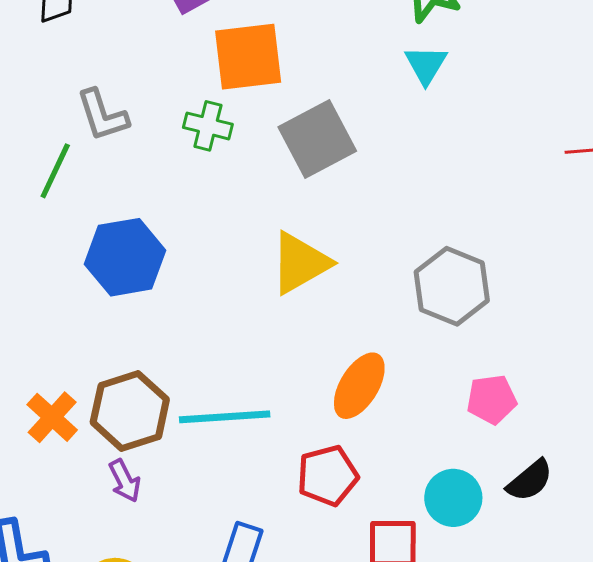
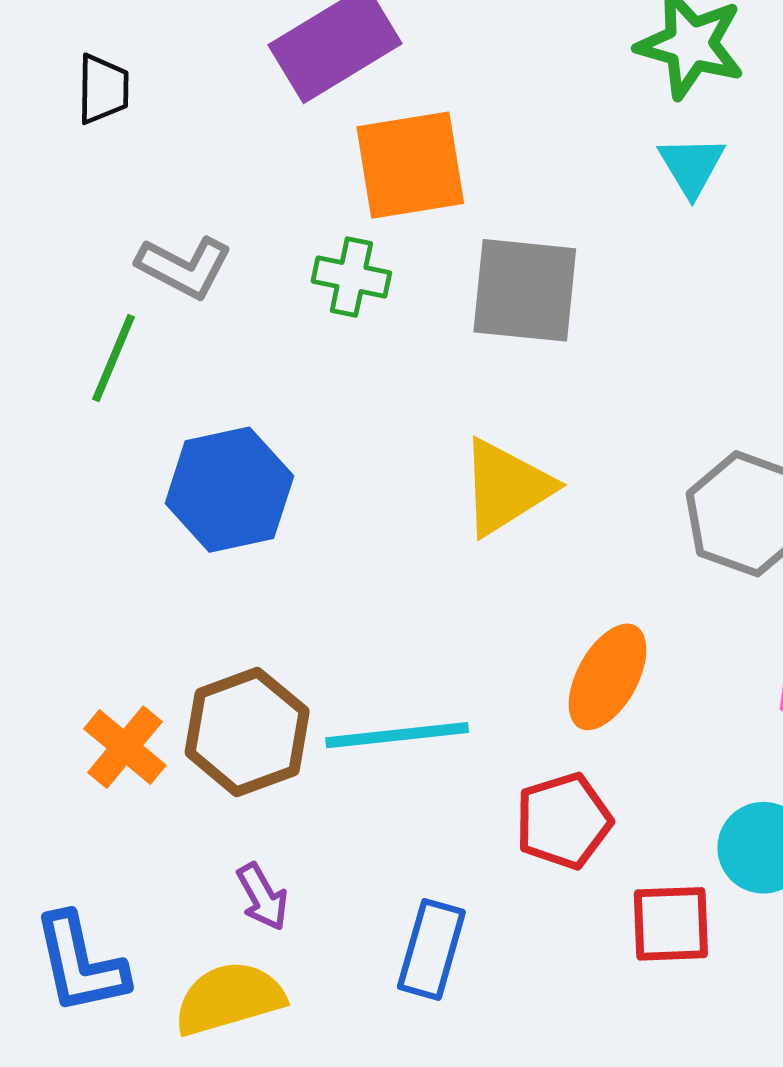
gray L-shape: (102, 115) -> (184, 267), turned -42
gray square: (317, 139) -> (525, 290), turned 36
purple arrow: (125, 481) -> (262, 897), moved

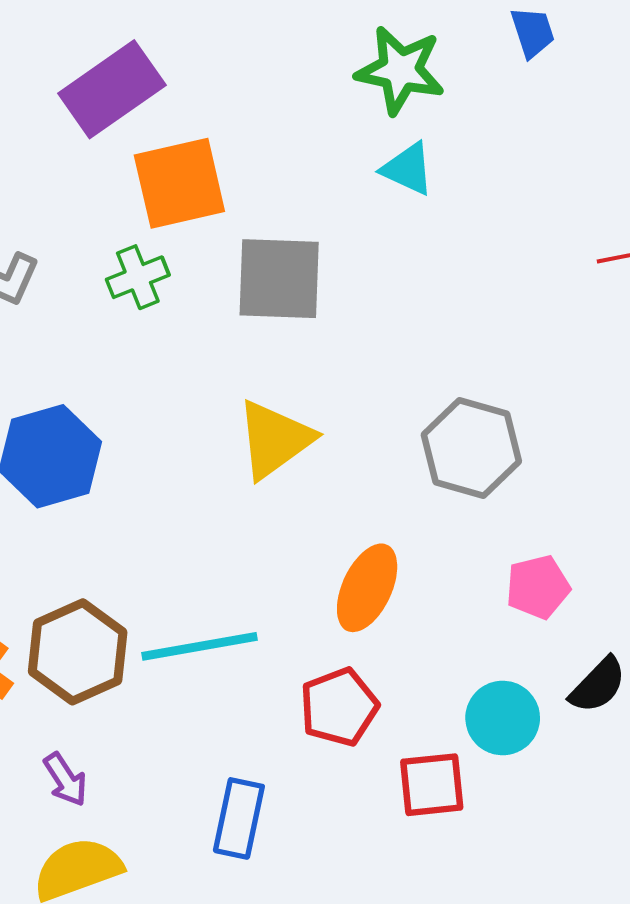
cyan triangle: (691, 166) -> (408, 169), turned -30
green cross: (351, 277) -> (138, 277), turned -30
purple arrow: (262, 897) -> (65, 780), moved

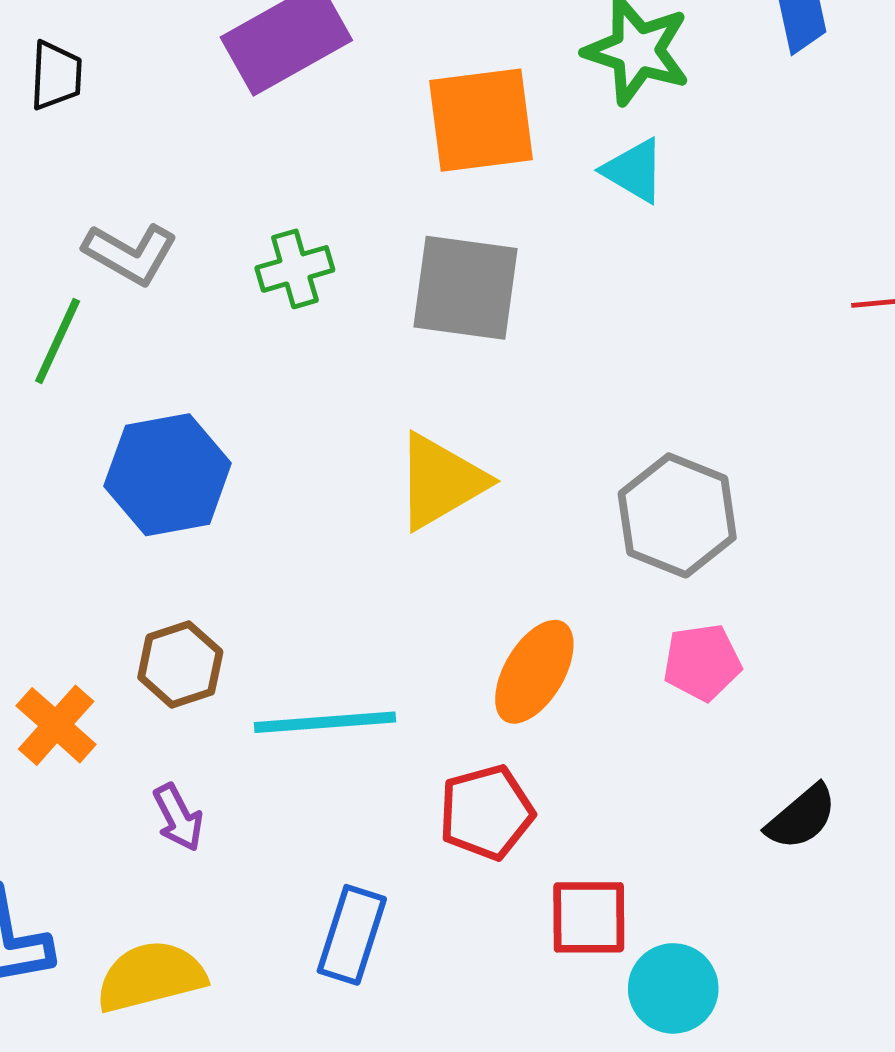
orange square: (179, 183) -> (481, 120), moved
pink pentagon: (538, 587) -> (702, 662), moved
brown hexagon: (78, 652) -> (180, 664), moved, size x0.7
cyan circle: (503, 718) -> (673, 988), moved
purple arrow: (65, 780) -> (178, 817), moved

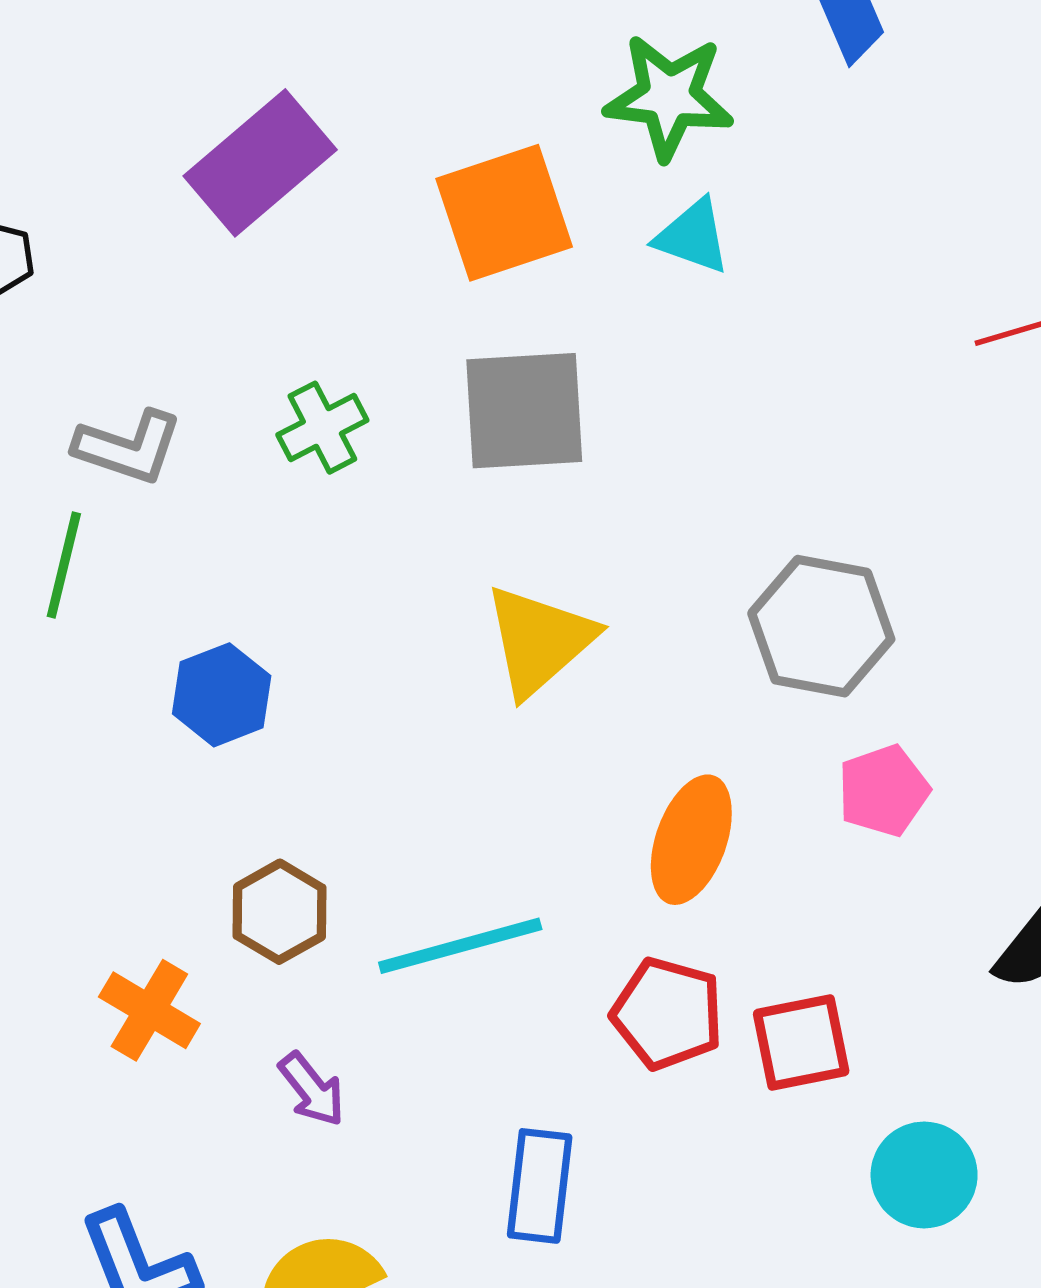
blue hexagon: (168, 475) -> (222, 695), size x0.7
red pentagon: (486, 812) -> (667, 1013), turned -30
red square: (589, 917) -> (801, 1042), moved

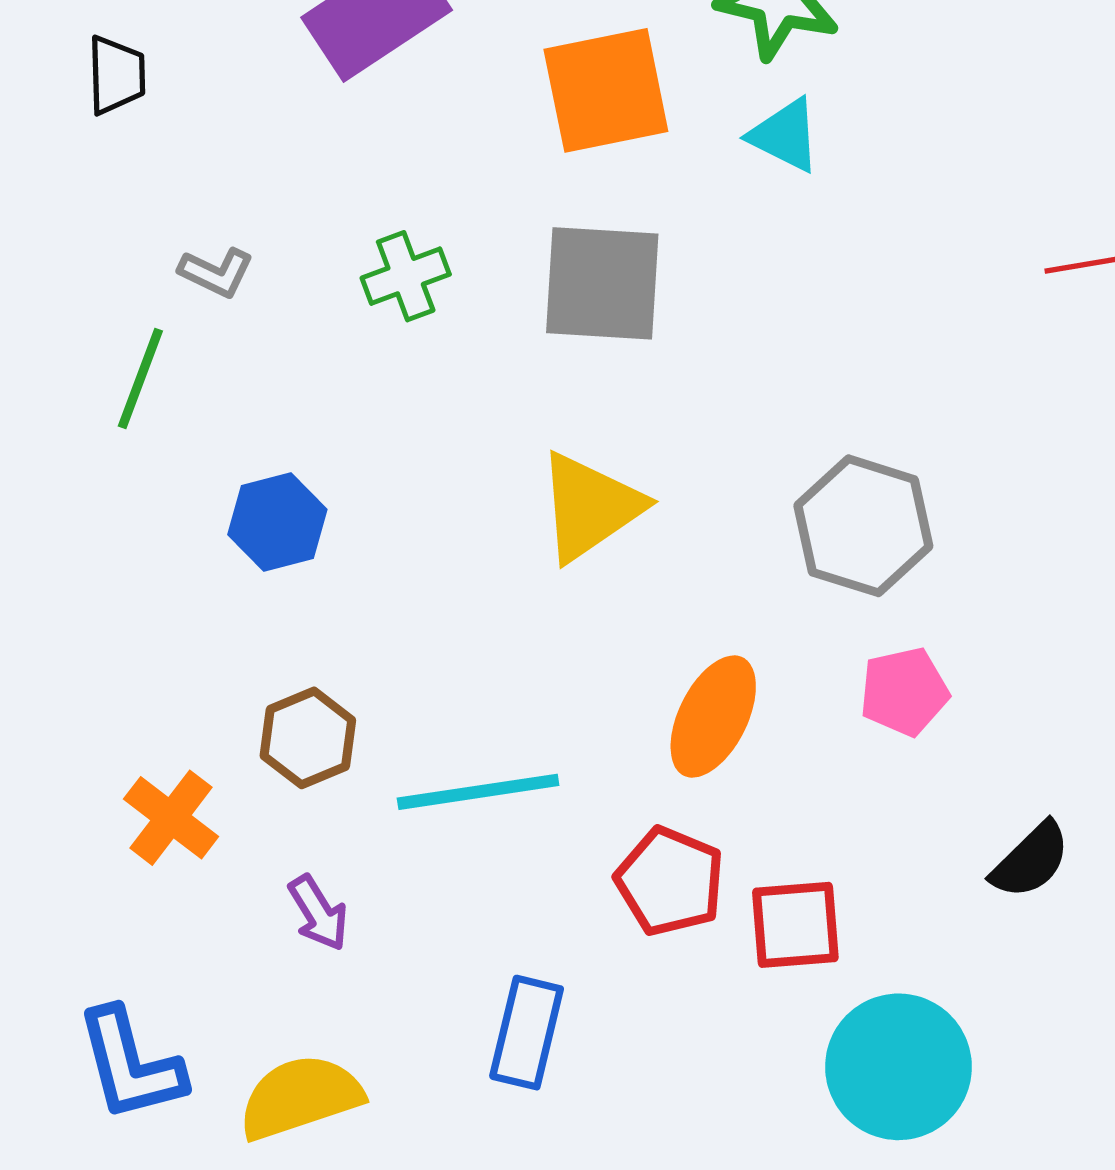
gray L-shape: (128, 447) -> (216, 272), size x0.7
cyan circle: (924, 1175) -> (898, 1067), size x1.4

